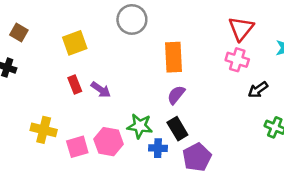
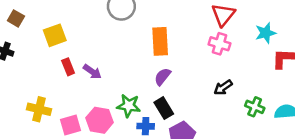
yellow square: (75, 43) -> (55, 35), moved
black arrow: (258, 90) -> (223, 87), moved

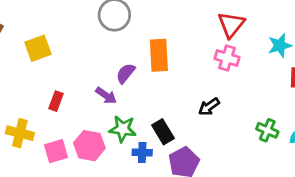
red rectangle: (68, 67) -> (56, 101), moved, turned 42
purple arrow: (92, 72) -> (106, 96), moved
purple semicircle: (163, 77) -> (126, 73), moved
black arrow: (223, 87) -> (209, 107), moved

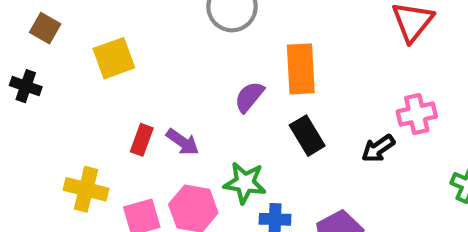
pink cross: (227, 58) -> (417, 114), moved, turned -30
purple arrow: (106, 96) -> (183, 142), moved
black rectangle: (163, 132) -> (307, 136), moved

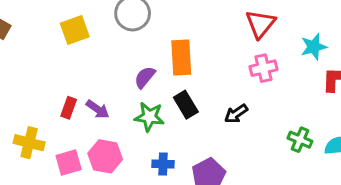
yellow square: (114, 58) -> (75, 30), moved
pink cross: (417, 114) -> (263, 68), moved
green star: (245, 183) -> (149, 117), moved

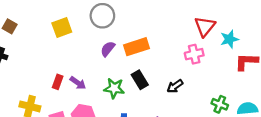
red triangle: (260, 24) -> (205, 26), moved
orange rectangle: (181, 57) -> (137, 47), turned 75
purple semicircle: (145, 77) -> (108, 49), moved

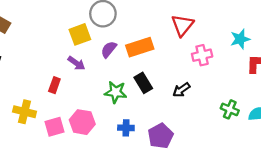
red triangle: (205, 26) -> (182, 25), moved
yellow square: (62, 27) -> (80, 34), moved
purple arrow: (78, 83) -> (76, 63), moved

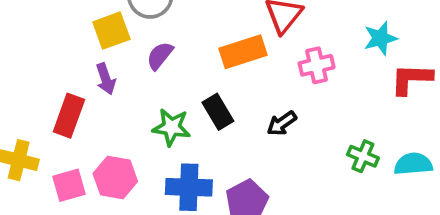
orange rectangle: (140, 47) -> (243, 52), moved
purple arrow: (76, 63) -> (106, 79), turned 36
red rectangle: (54, 85) -> (69, 116), size x1.5
blue cross: (126, 128) -> (189, 187), size x1.6

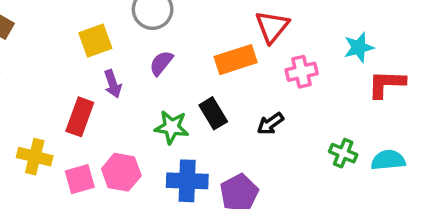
yellow square: (111, 31) -> (95, 41), moved

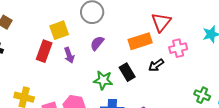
red rectangle: (80, 117) -> (44, 51), moved
black arrow: (270, 124) -> (156, 65), moved

